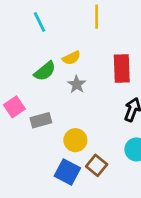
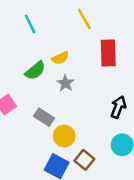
yellow line: (97, 17) -> (84, 19), turned -30
red rectangle: (122, 68) -> (108, 53), moved
gray rectangle: (41, 120) -> (44, 117), moved, turned 48

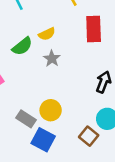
gray rectangle: (44, 117) -> (26, 119), moved
brown square: (84, 160) -> (89, 136), moved

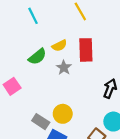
red rectangle: (94, 29) -> (86, 50), moved

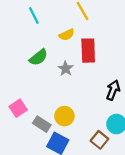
yellow semicircle: (59, 46) -> (67, 35), moved
pink square: (12, 86) -> (18, 108), moved

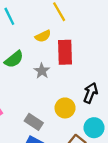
yellow circle: (64, 116) -> (65, 108), moved
gray rectangle: (42, 124) -> (34, 122), moved

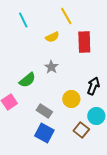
red rectangle: (65, 52) -> (84, 42), moved
green semicircle: (14, 59) -> (27, 80), moved

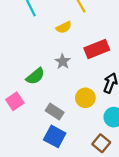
red rectangle: (84, 42) -> (97, 49), moved, turned 70
brown square: (81, 130) -> (101, 143), moved

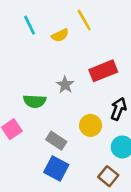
yellow semicircle: (64, 27) -> (60, 35), moved
green semicircle: (35, 76) -> (35, 101), turned 42

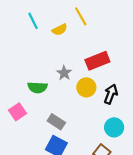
yellow circle: (91, 125) -> (86, 87), moved

